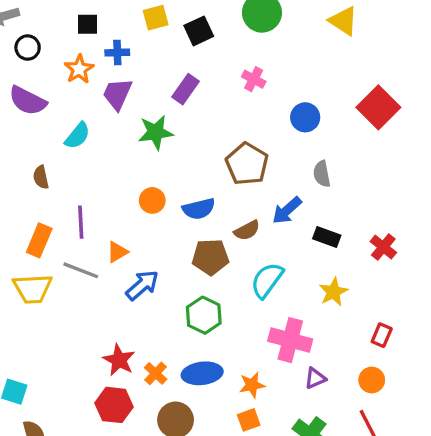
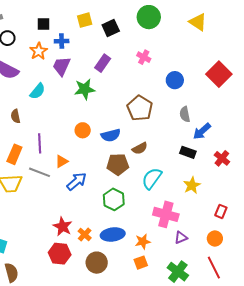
blue arrow: (287, 210) -> (202, 131), moved

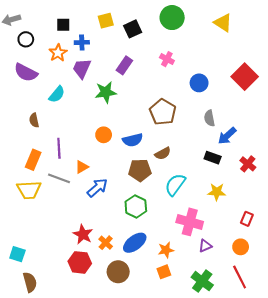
yellow star: (192, 185) -> (217, 192), turned 30
blue ellipse: (113, 234) -> (135, 243), turned -30

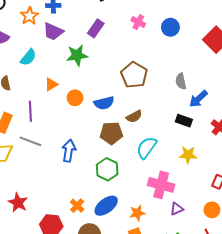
purple trapezoid: (82, 68) -> (53, 31), turned -90
blue circle: (199, 83) -> (170, 27), moved
orange triangle: (82, 167) -> (51, 84), moved
blue arrow: (97, 188) -> (69, 151), turned -40
red star: (83, 234) -> (18, 203), moved

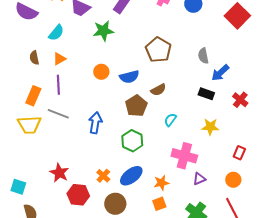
orange triangle: (51, 84) -> (59, 59), moved
brown pentagon: (111, 133) -> (136, 106), turned -30
cyan semicircle: (147, 148) -> (170, 120), size x0.6
red star: (18, 203) -> (59, 173), moved

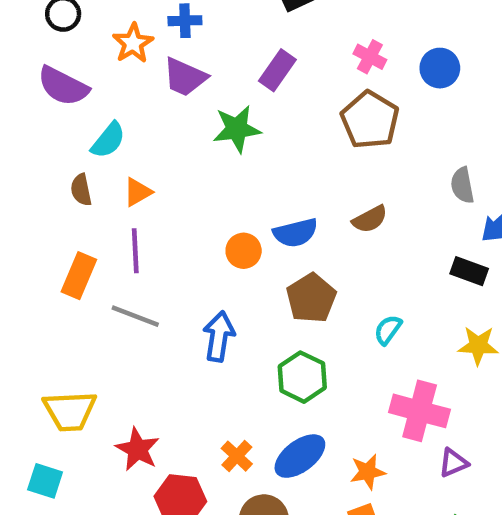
cyan semicircle: (56, 33) -> (108, 140), moved
brown pentagon: (158, 50) -> (370, 120), moved
orange circle: (101, 72) -> (244, 251), moved
brown semicircle: (158, 90) -> (370, 219), moved
yellow trapezoid: (29, 125) -> (70, 411), moved

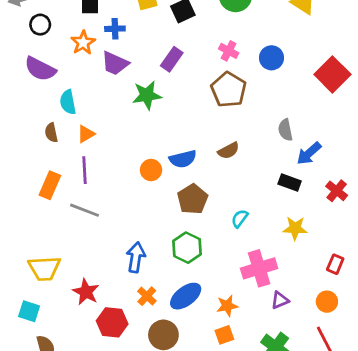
cyan semicircle: (108, 140) -> (68, 102), turned 130
blue arrow: (219, 336) -> (136, 257), moved
pink cross: (420, 411) -> (259, 268), turned -32

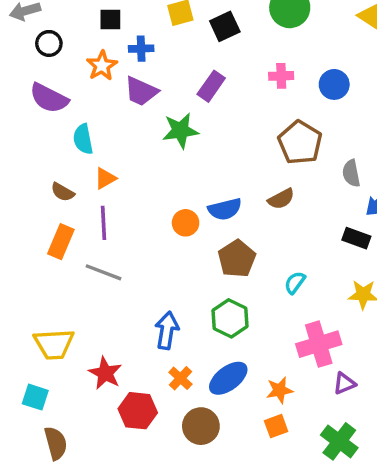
pink cross: (229, 51) -> (281, 76), turned -30
brown pentagon: (229, 90) -> (300, 143), moved
brown semicircle: (51, 133) -> (63, 192), moved, turned -48

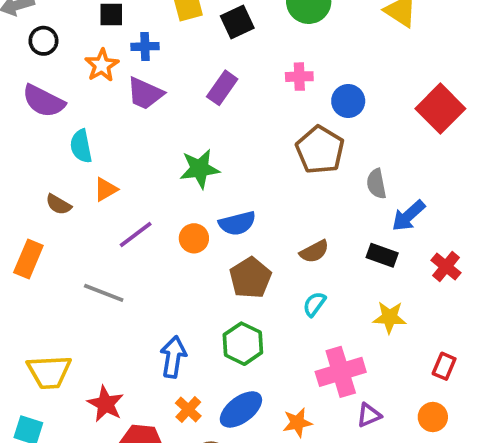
blue circle: (334, 84) -> (348, 101), moved
green star: (180, 131) -> (200, 169), moved
brown semicircle: (281, 199) -> (314, 251), moved
purple line: (104, 223) -> (136, 235), moved, turned 56
orange rectangle: (61, 242) -> (28, 259), moved

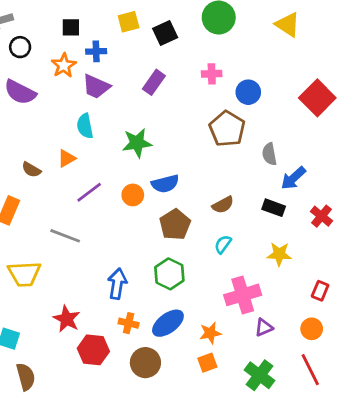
cyan semicircle: (81, 146) -> (85, 126), moved
yellow trapezoid: (49, 372) -> (24, 274), moved
orange cross: (188, 409) -> (129, 323), turned -30

